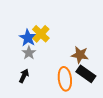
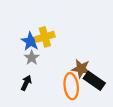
yellow cross: (41, 34) -> (45, 37), turned 30
brown star: (80, 55) -> (81, 69), moved

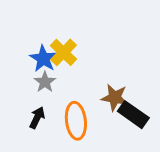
yellow cross: (45, 37) -> (64, 52), turned -30
orange ellipse: (71, 86) -> (76, 121), moved

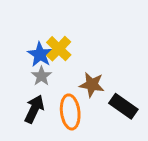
brown star: (115, 97) -> (92, 85), moved
black arrow: (37, 118) -> (34, 109), size x1.4

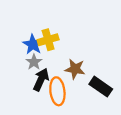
yellow cross: (59, 49) -> (48, 40), turned 30
black arrow: (34, 109) -> (41, 80), moved

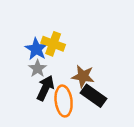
yellow cross: (48, 40) -> (53, 44), turned 36
black rectangle: (101, 87) -> (93, 96), moved

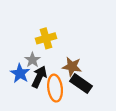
yellow cross: (53, 44) -> (46, 38), turned -36
blue star: (36, 49) -> (20, 73), moved

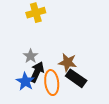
yellow cross: (46, 38) -> (36, 13), moved
blue star: (20, 73) -> (25, 81), moved

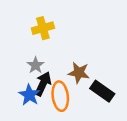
yellow cross: (36, 13) -> (43, 28), moved
black rectangle: (76, 78) -> (102, 91), moved

